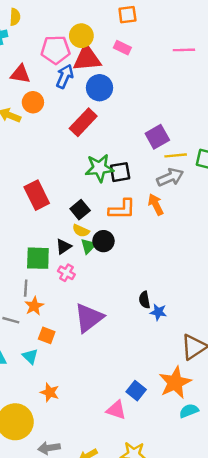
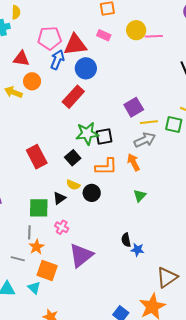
yellow circle: (81, 36) -> (136, 30), moved
black square: (80, 210) -> (73, 158), moved
green triangle: (88, 246) -> (140, 196), moved
pink cross: (66, 273) -> (62, 227), moved
orange square: (47, 335) -> (47, 270), size x1.5

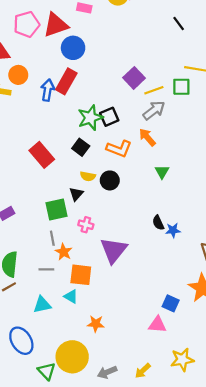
blue arrow: (57, 60) -> (48, 90), moved
orange L-shape: (106, 167) -> (119, 149), turned 35

